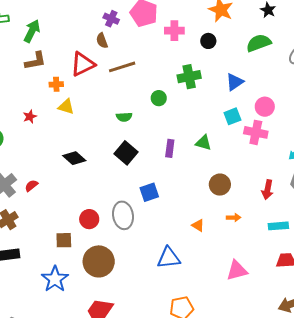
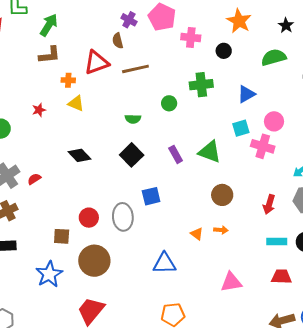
green triangle: (203, 143) -> (210, 152), size x1.4
purple rectangle: (170, 148) -> (176, 154), turned -42
orange arrow: (234, 218) -> (221, 230), moved

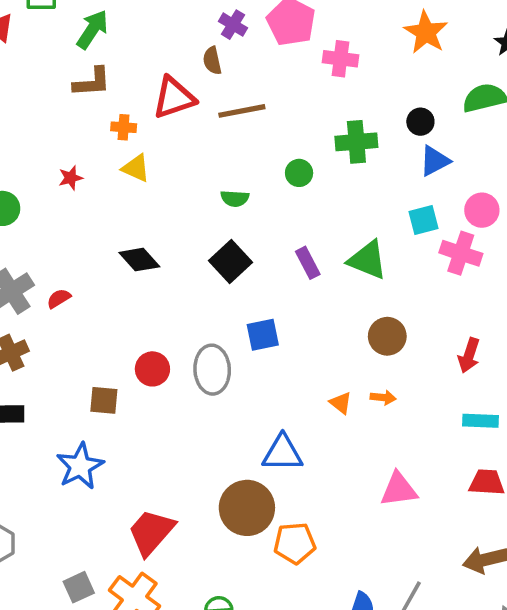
black circle: (224, 51) -> (420, 122), moved
brown circle: (94, 261) -> (247, 508), moved

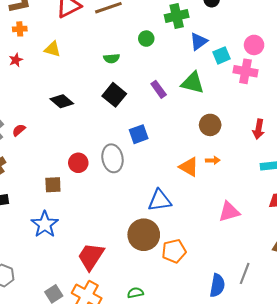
orange cross: (124, 127) -> (20, 29), moved
blue triangle: (435, 161) -> (199, 41), moved
orange triangle: (341, 403) -> (189, 167), size x1.5

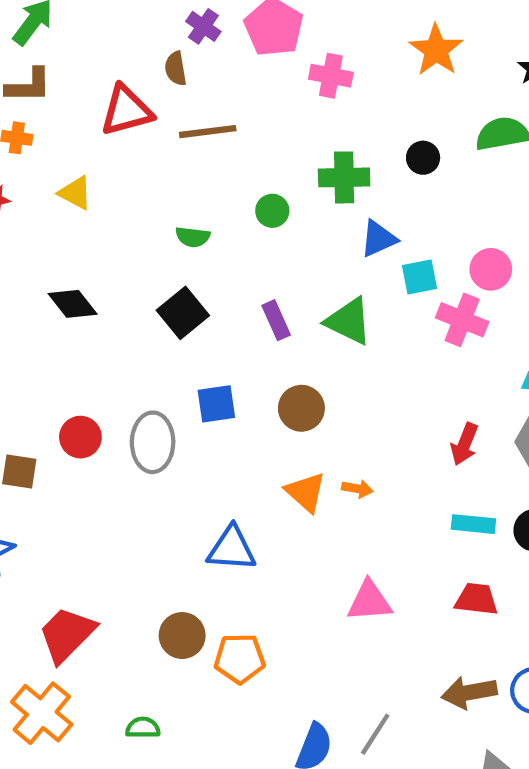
brown circle: (210, 125) -> (301, 408), moved
brown circle: (144, 235) -> (182, 636), moved, size x0.7

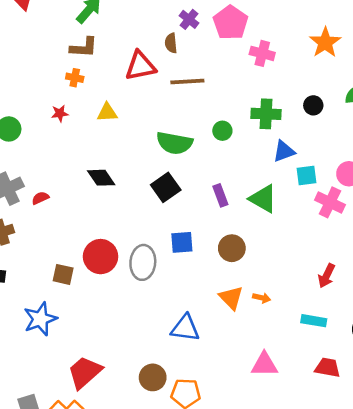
yellow triangle: (75, 193) -> (107, 112), turned -35
green semicircle: (193, 237) -> (174, 143), size x1.8
red circle: (80, 437) -> (101, 257), size x1.4
cyan rectangle: (473, 524) -> (314, 321), moved

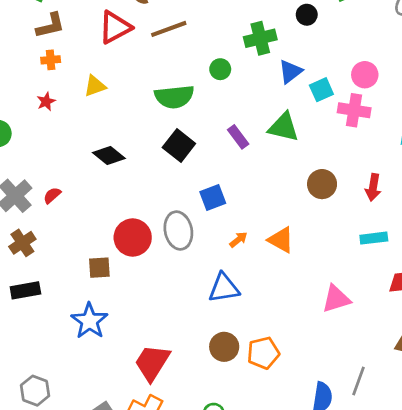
brown circle: (232, 248) -> (322, 184), moved
orange arrow: (262, 298) -> (238, 240), moved, turned -36
blue triangle: (185, 328) -> (224, 288), moved

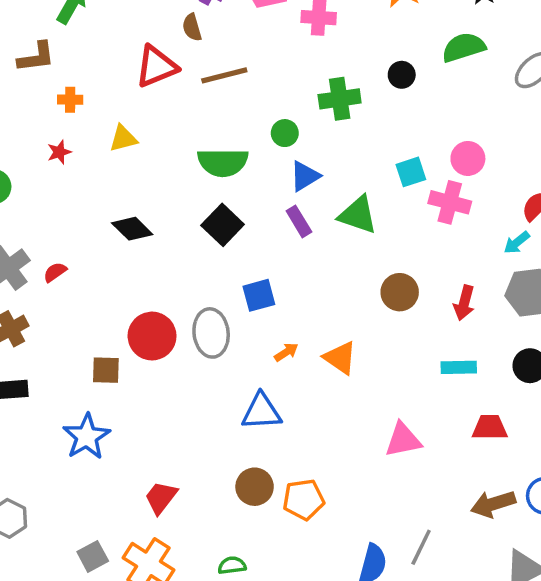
brown L-shape: (50, 26) -> (36, 57), moved
blue triangle: (290, 72) -> (305, 176), moved
red trapezoid: (152, 363) -> (161, 498), size x0.7

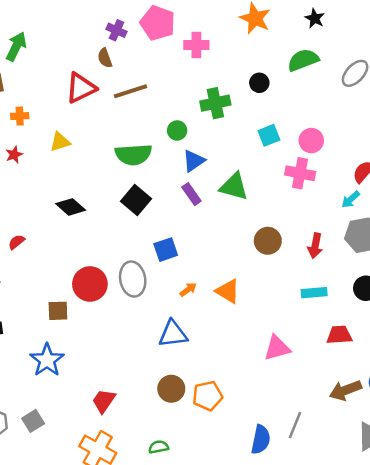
cyan square: (411, 172) -> (269, 135), moved
gray square: (93, 556) -> (33, 421), moved

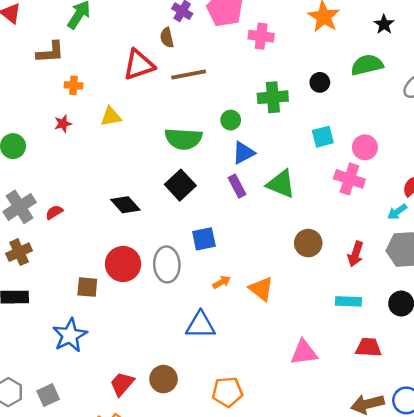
black diamond: (71, 207) -> (125, 205), moved
brown circle: (171, 389) -> (164, 379), moved

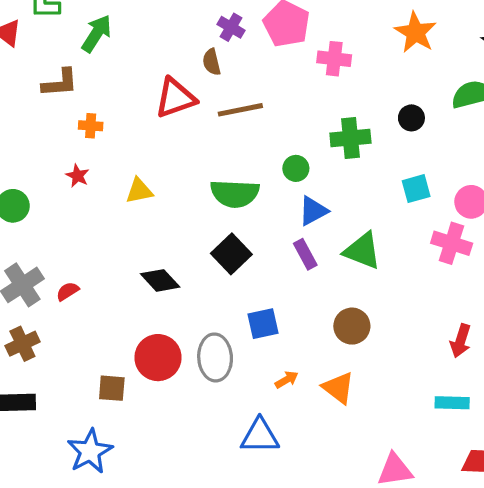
yellow triangle: (111, 117) -> (139, 191), moved
red star: (63, 124) -> (77, 176), turned -30
brown circle: (308, 243) -> (352, 326), moved

